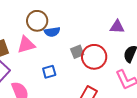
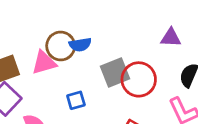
brown circle: (37, 21) -> (61, 46), moved
gray square: (77, 52) -> (115, 72), size x1.5

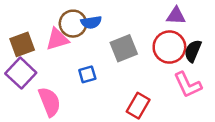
red circle: (139, 79) -> (169, 47), moved

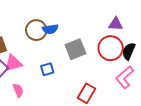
pink triangle: (57, 39) -> (13, 63), moved
pink L-shape: (188, 85) -> (125, 77), turned 75
pink semicircle: (50, 102) -> (18, 90), size x0.6

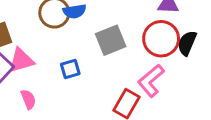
pink L-shape: (125, 77) -> (151, 81), moved

